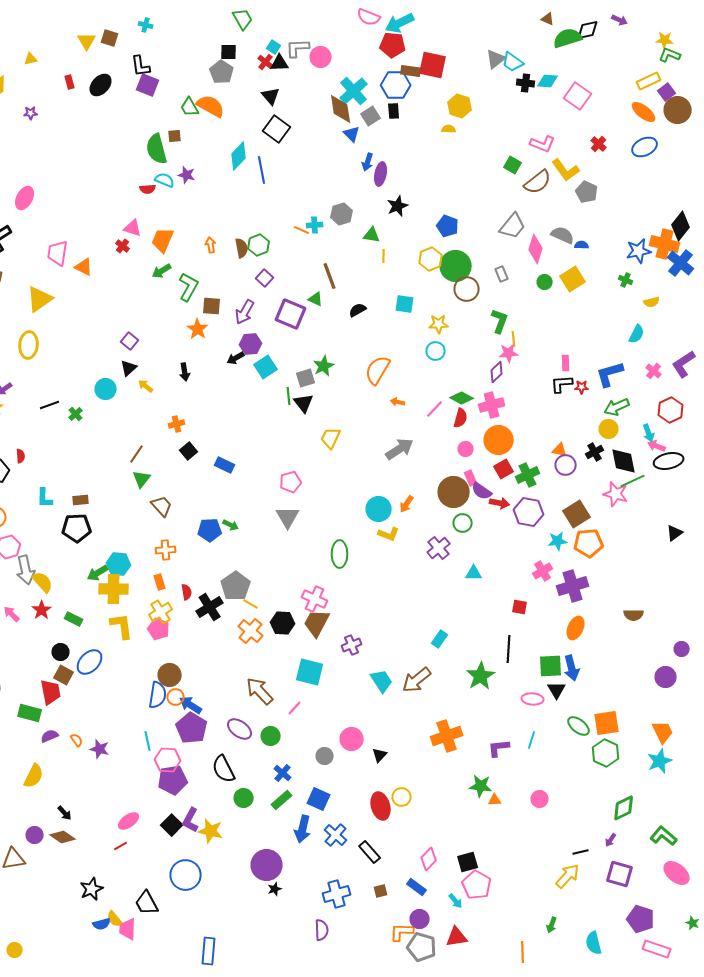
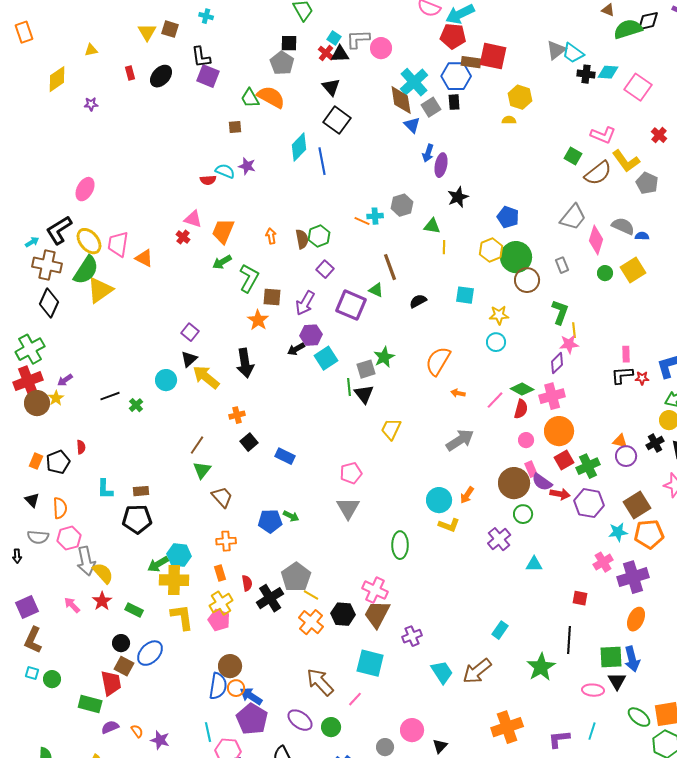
green semicircle: (157, 149) -> (86, 270), moved, turned -132
yellow ellipse: (29, 345) -> (89, 241), moved, turned -44
black arrow: (185, 372) -> (245, 363), size x1.6
yellow arrow: (146, 386) -> (206, 377), size x1.8

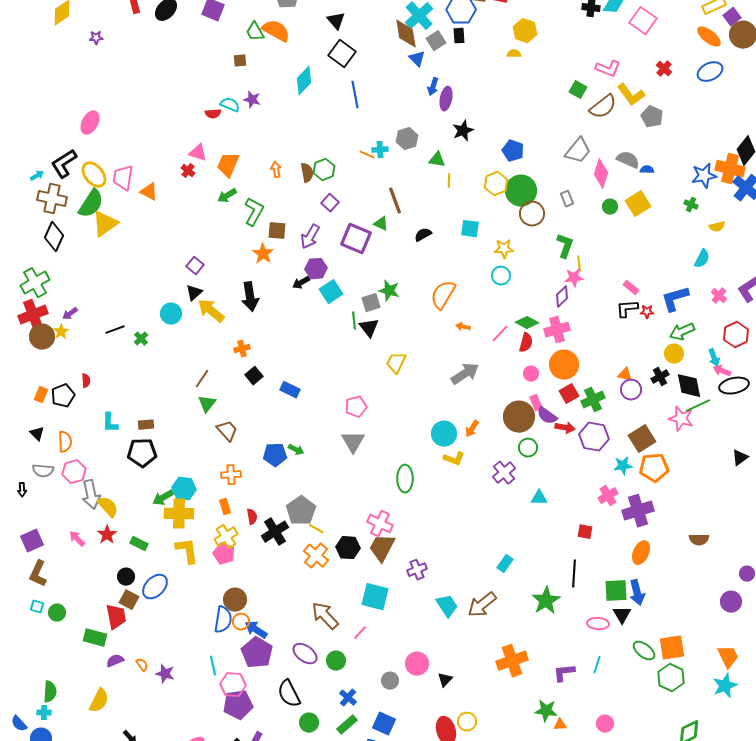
blue line: (322, 161) -> (355, 95), moved
pink rectangle: (626, 354) -> (631, 288), turned -49
green star: (384, 357) -> (389, 291), turned -30

